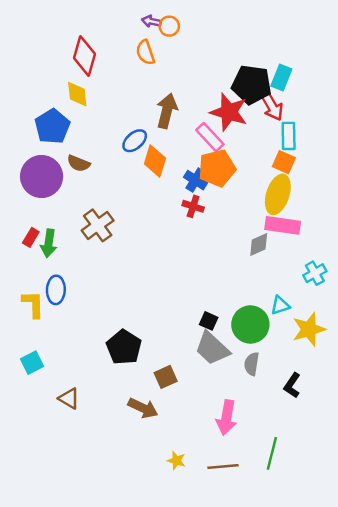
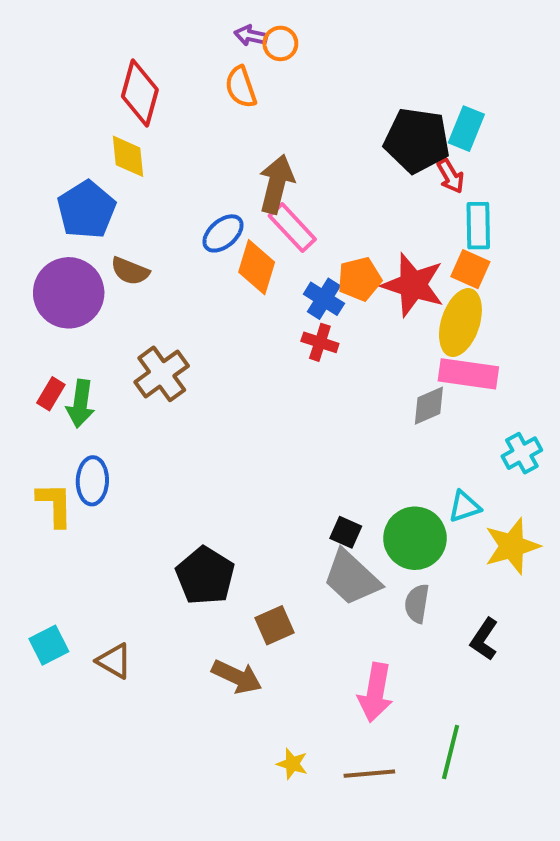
red arrow: (272, 106) -> (451, 176), size x0.7
red star: (229, 112) -> (413, 285), moved
pink rectangle: (210, 137) -> (292, 228), moved
orange pentagon: (217, 168) -> (360, 279), size x0.7
cyan square: (32, 363) -> (49, 645), moved

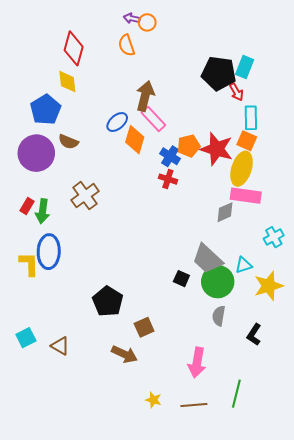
blue ellipse: (92, 481) -> (49, 252), size x1.4
gray trapezoid: (352, 578) -> (207, 259), moved

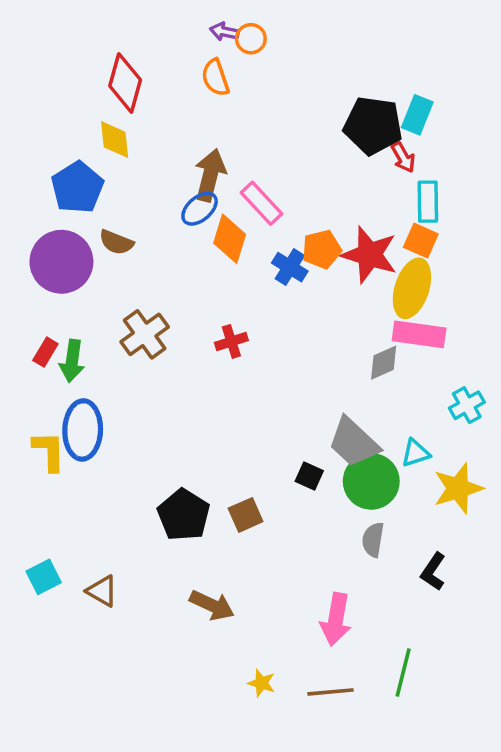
brown arrow: (145, 96) -> (210, 175), moved
red cross: (168, 179) -> (231, 341), moved, turned -36
brown square: (144, 327) -> (246, 515), moved

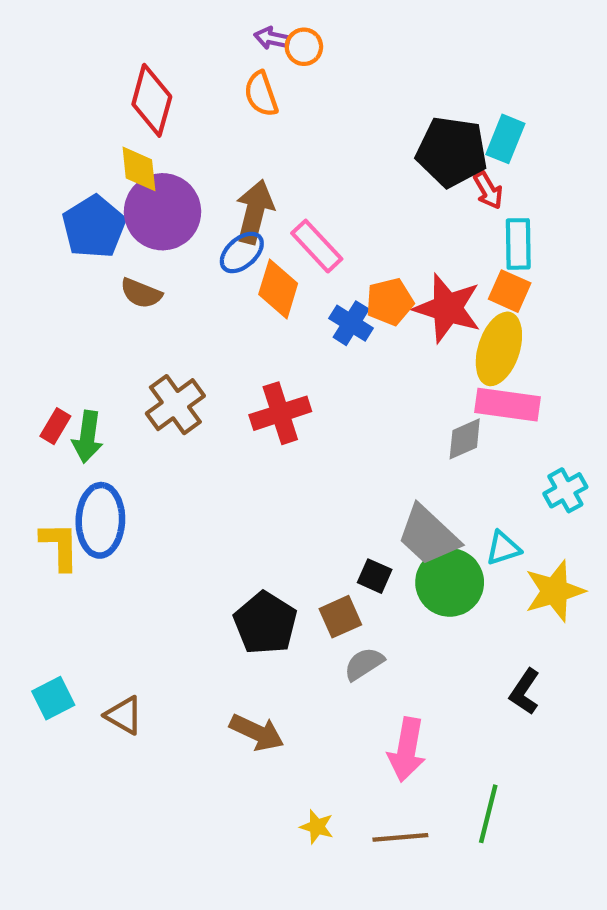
purple circle: (61, 262) -> (163, 212), moved
red cross: (231, 341) -> (280, 413), size x1.5
black pentagon: (184, 515) -> (265, 623), moved
brown square: (246, 515) -> (340, 617), moved
gray semicircle: (373, 540) -> (364, 664), moved, turned 48

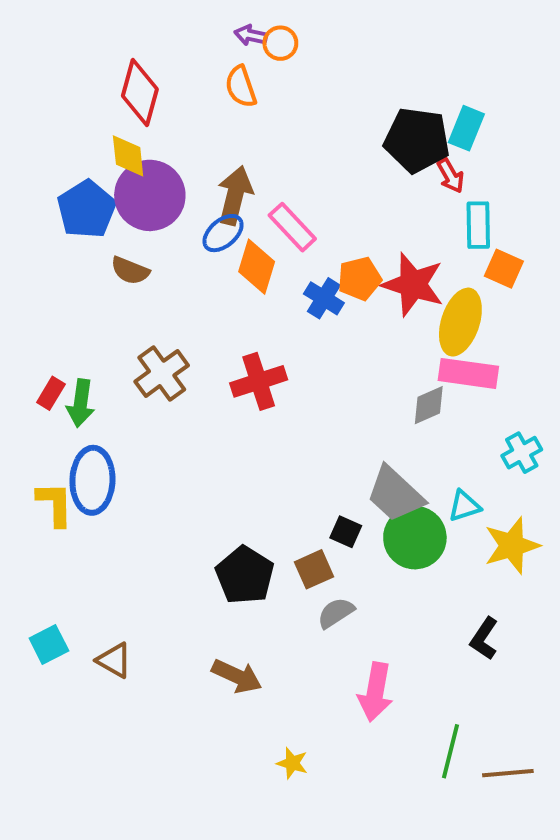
orange square: (510, 291) -> (504, 269), moved
brown line: (400, 837) -> (508, 773), moved

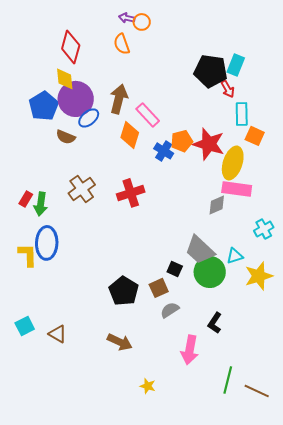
blue ellipse: (223, 233) -> (89, 118), moved
black L-shape: (484, 639) -> (215, 323), moved
brown line: (508, 773) -> (257, 391), turned 30

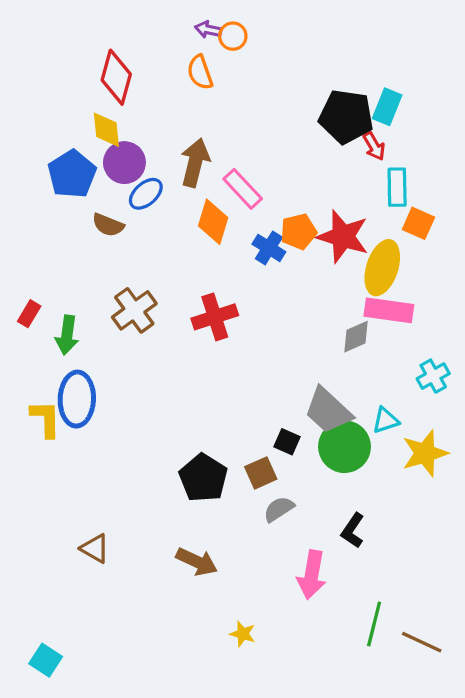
purple circle: (76, 99) -> (124, 163), size x0.7
red rectangle: (26, 199) -> (29, 314), moved
cyan square: (25, 326) -> (46, 660), moved, turned -30

